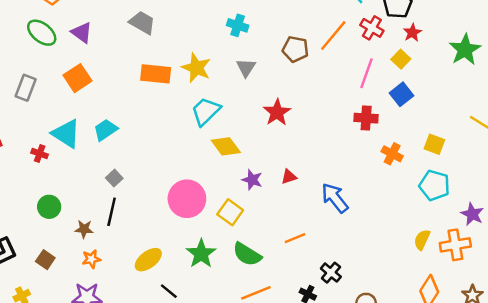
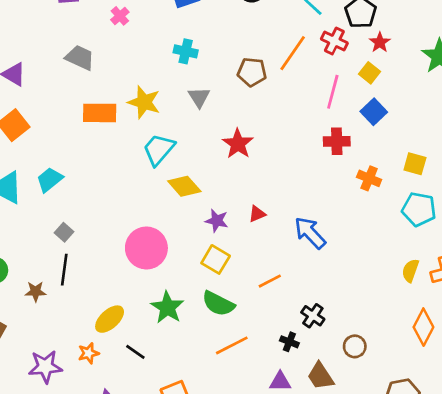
yellow square: (230, 212) -> (216, 259), moved
orange star: (91, 259) -> (88, 353), moved

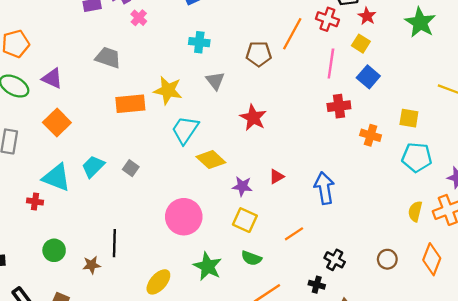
gray square: (64, 232) -> (131, 168), moved
blue arrow: (310, 233) -> (324, 188), turned 40
green semicircle: (218, 304) -> (251, 258), size x0.7
brown circle: (355, 346) -> (387, 259), moved

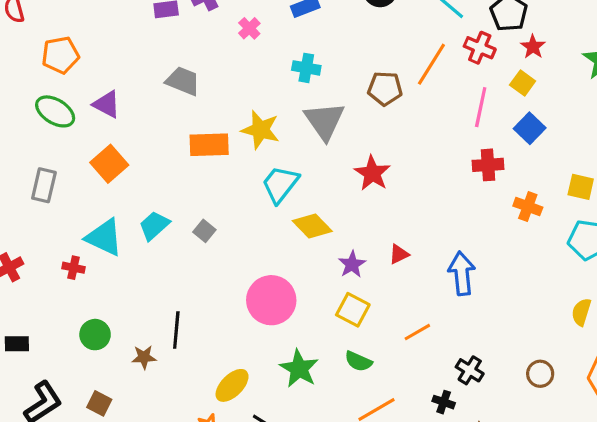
pink cross: (139, 18) -> (249, 28), moved
gray triangle: (215, 81) -> (324, 121), size x1.6
purple star: (242, 186) -> (352, 264), turned 30

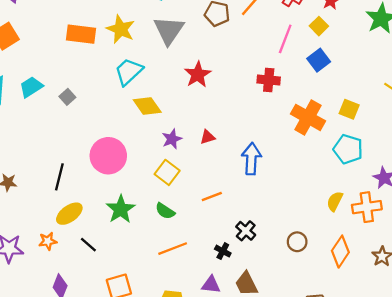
red cross: (488, 165) -> (269, 80), moved
orange cross: (528, 207) -> (308, 117), size x1.6
black line: (176, 330) -> (59, 177), moved

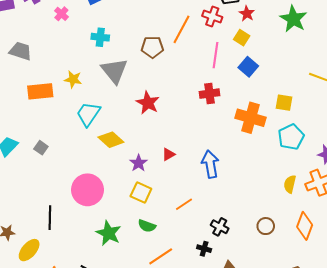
yellow star: (121, 29) -> (73, 79), size x0.7
cyan pentagon: (348, 149) -> (291, 137), turned -30
yellow ellipse: (69, 214) -> (29, 250), moved

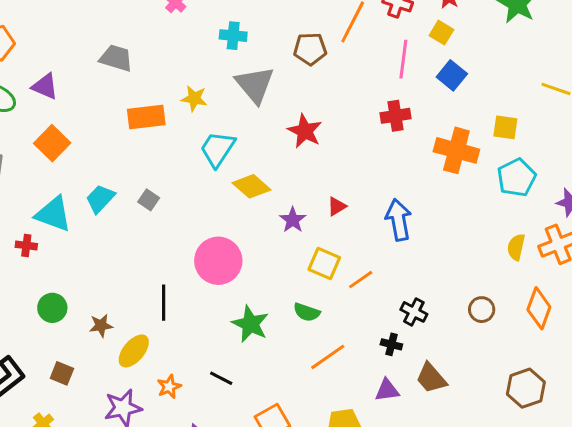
yellow square: (141, 193) -> (324, 264), moved

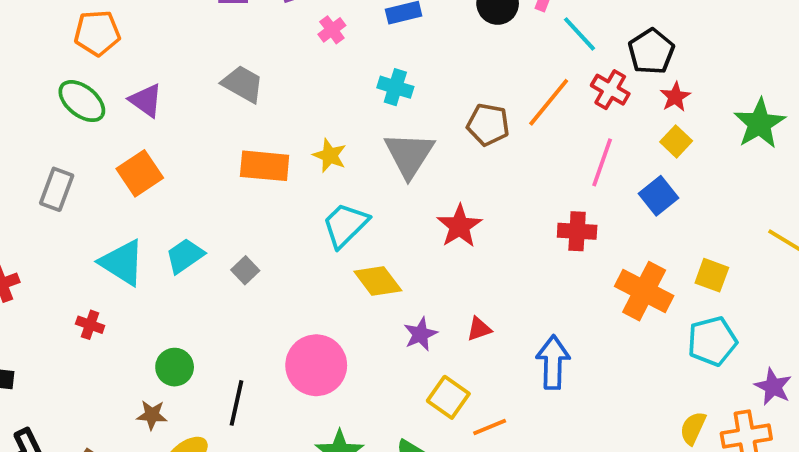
yellow square: (441, 33) -> (676, 141), moved
red cross: (26, 245) -> (90, 325), moved
green circle: (52, 308) -> (175, 367), moved

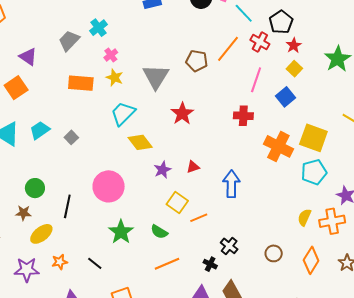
pink cross: (332, 30) -> (111, 55), moved
gray trapezoid: (243, 84) -> (69, 41), turned -75
cyan cross: (395, 87) -> (99, 28), moved, turned 36
purple triangle: (146, 100) -> (28, 57), moved
yellow square: (712, 275) -> (313, 138), size x1.6

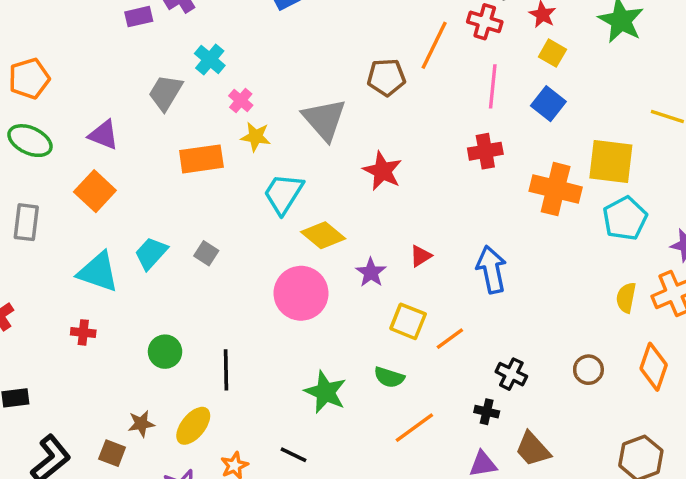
pink circle: (109, 186) -> (301, 293), moved
brown star: (23, 213) -> (141, 424), moved

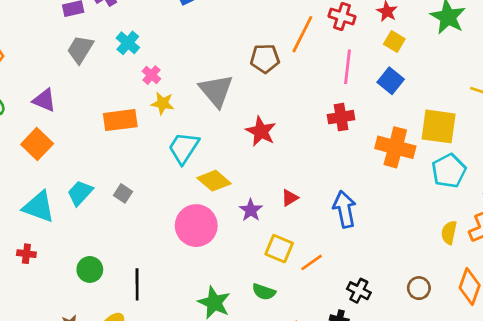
gray trapezoid: (166, 93) -> (80, 49), moved

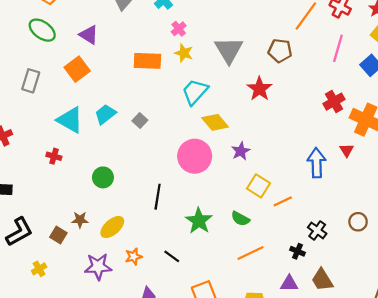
brown pentagon: (265, 58) -> (280, 51), moved
red cross: (341, 117) -> (334, 102), moved, turned -30
red triangle: (290, 198) -> (347, 150), moved, turned -40
black line: (137, 284) -> (158, 197), moved
brown circle: (419, 288) -> (358, 222), moved

